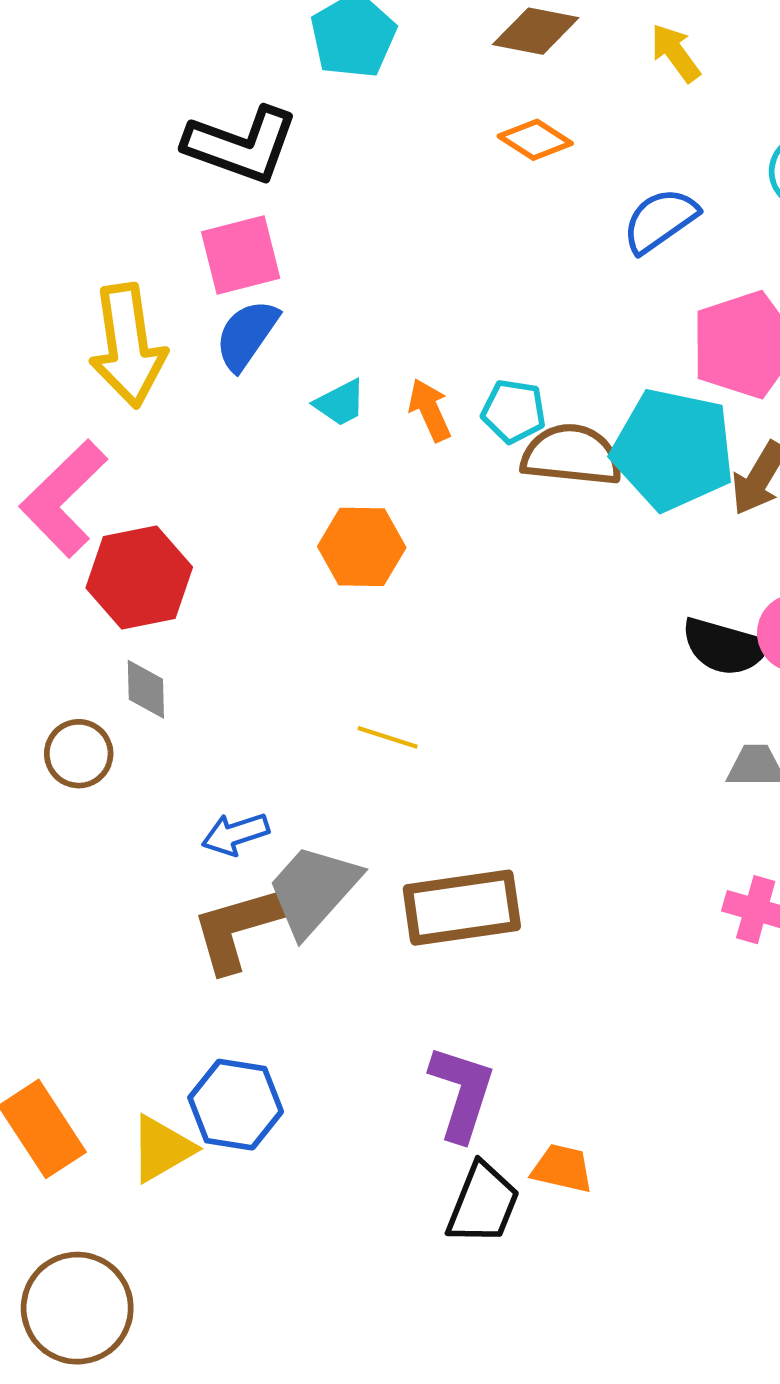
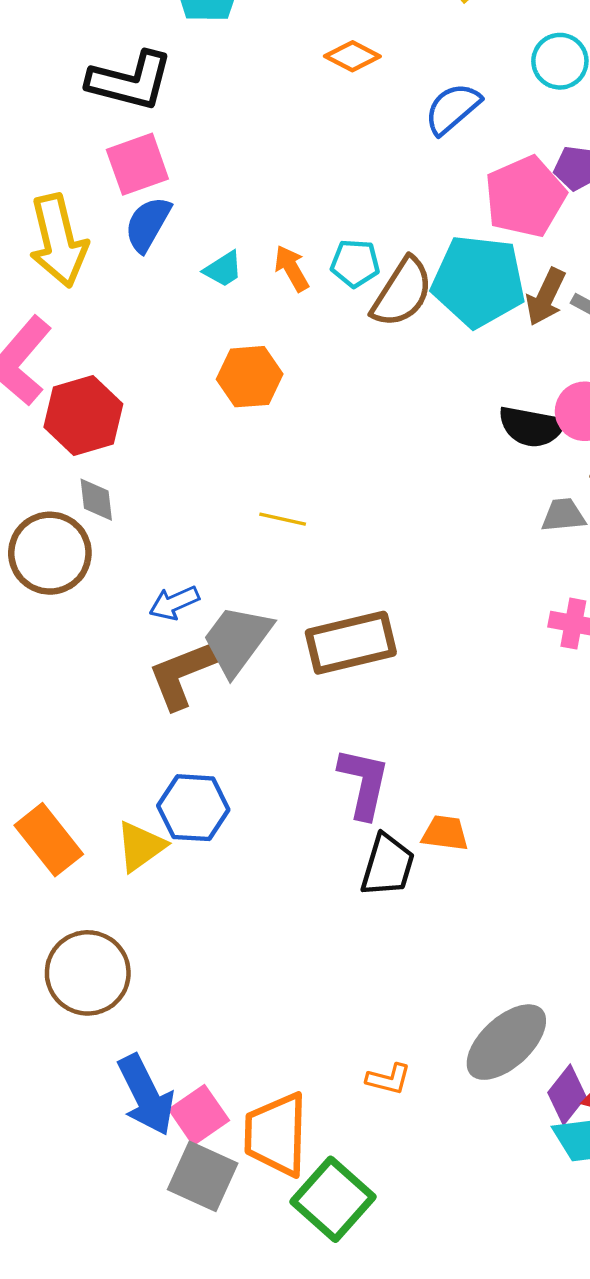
brown semicircle: (572, 455) -> (402, 292), turned 122
brown circle: (79, 754) -> (50, 553), size x1.6

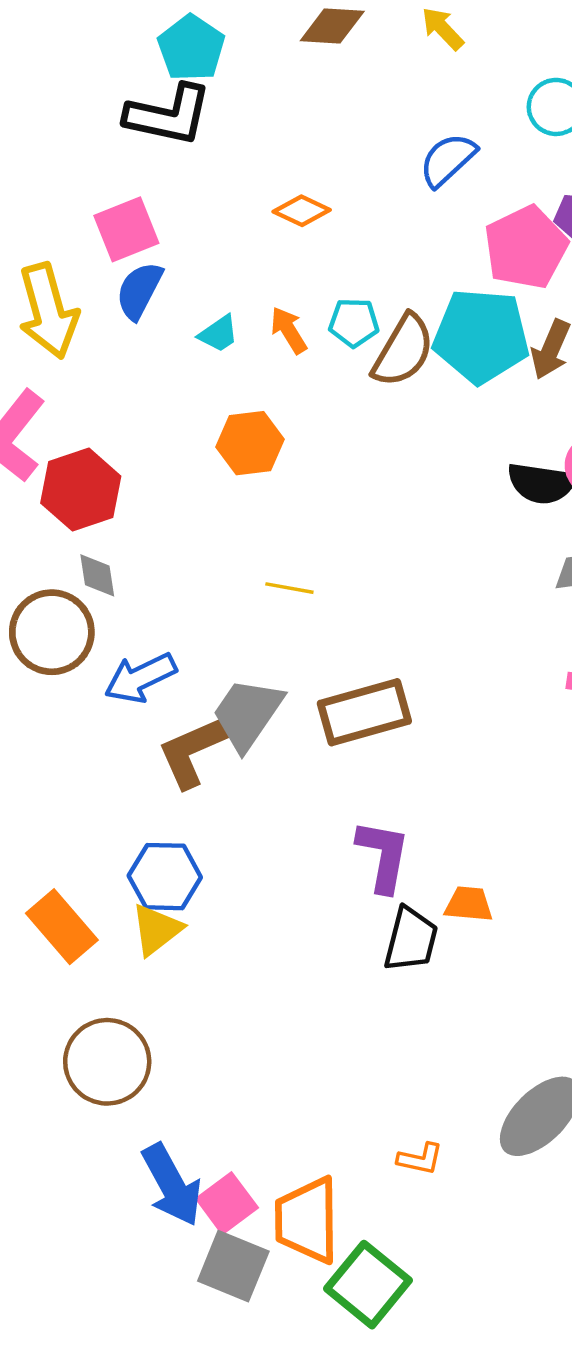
orange diamond: (352, 56) -> (302, 211), moved
black L-shape: (130, 81) -> (168, 115), moved
blue arrow: (174, 603) -> (140, 678), moved, size x1.4
blue hexagon: (193, 808) -> (165, 877), moved

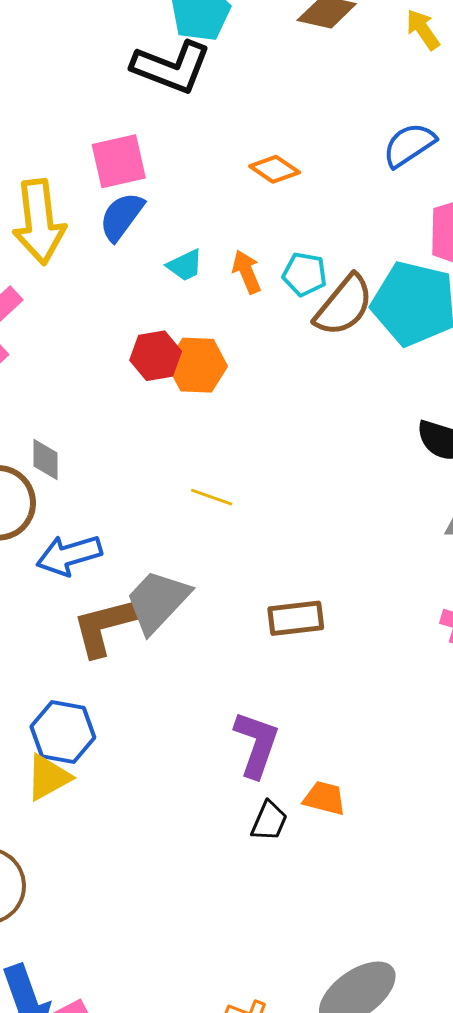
red hexagon: (81, 490) -> (156, 356), moved, size x0.7
brown rectangle: (364, 712) -> (296, 618), moved, size x0.7
black trapezoid: (411, 939) -> (269, 821), size x0.7

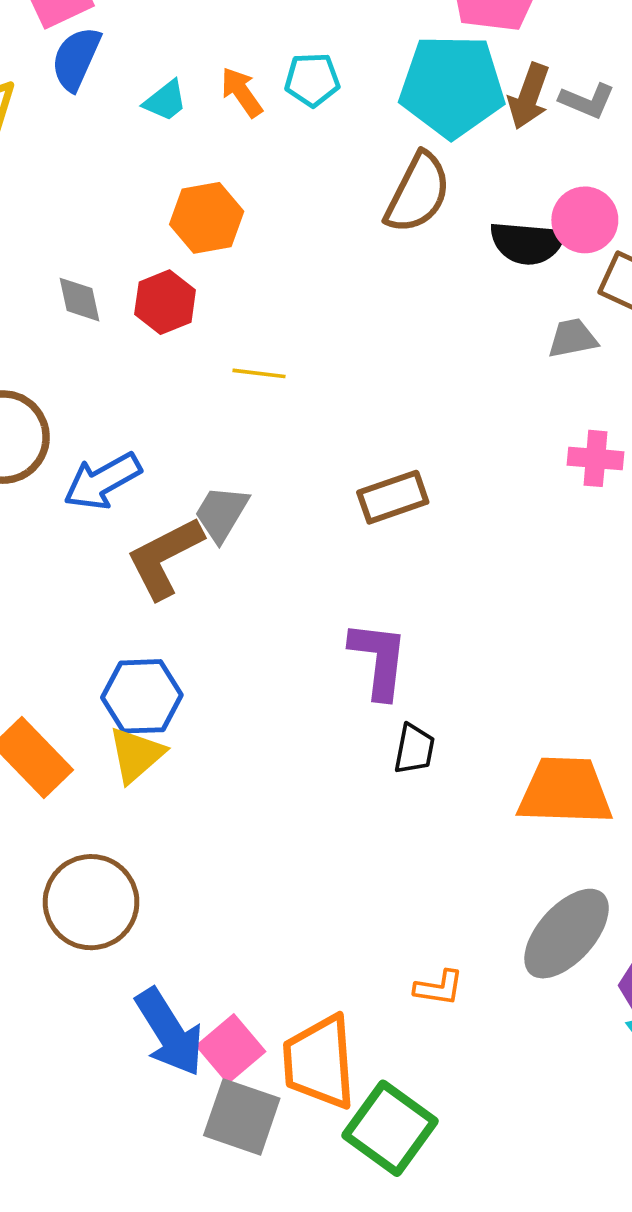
brown semicircle: (344, 305) -> (418, 193), moved
red hexagon: (156, 356) -> (165, 302), moved
gray diamond: (45, 460) -> (80, 300), moved
gray trapezoid: (157, 601) -> (221, 513), size x0.7
orange trapezoid: (324, 798) -> (565, 791), moved, size x1.8

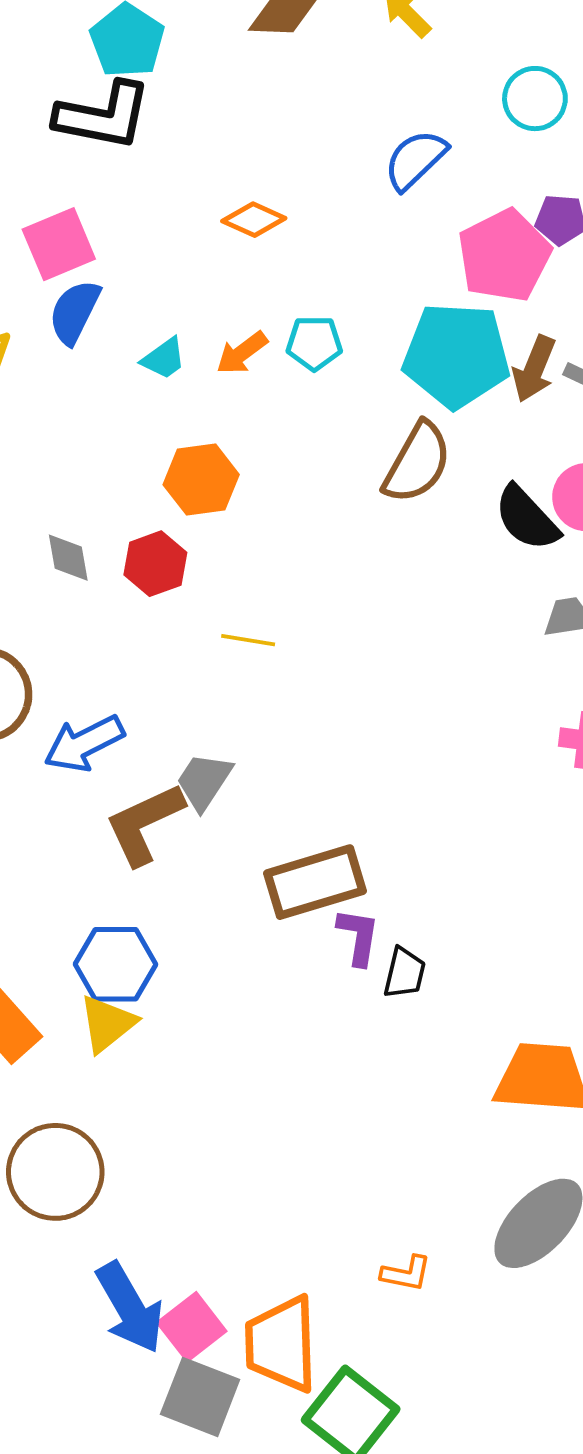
orange arrow: (242, 92) -> (242, 353), turned -94
black semicircle: (527, 243) -> (527, 518), turned 40
brown rectangle: (393, 497) -> (315, 882), moved, size x1.4
purple L-shape: (379, 660) -> (358, 937), size x0.7
black trapezoid: (414, 749) -> (405, 973), moved

